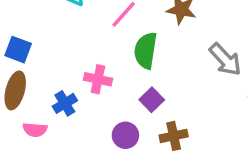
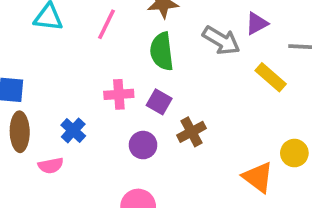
green semicircle: (146, 50) -> (162, 51), moved
pink cross: (98, 79) -> (119, 94), moved

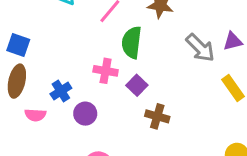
green semicircle: (162, 51) -> (132, 42), moved
brown cross: (192, 132) -> (157, 116), turned 30
purple circle: (143, 145) -> (85, 114), moved

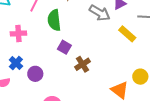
pink cross: (106, 71) -> (18, 33), moved
brown cross: (157, 116) -> (82, 64), turned -35

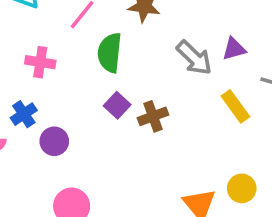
brown cross: (82, 64) -> (153, 116), moved

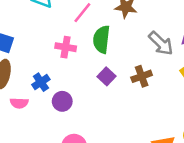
pink cross: (40, 62) -> (66, 47), moved
brown cross: (153, 116) -> (142, 76), moved

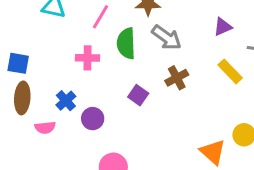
gray arrow: (161, 43) -> (167, 38), moved
purple square: (107, 76) -> (138, 95), moved

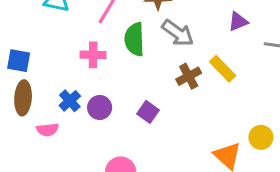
yellow rectangle: (230, 71) -> (223, 69), moved
purple square: (138, 95) -> (148, 112), moved
purple circle: (93, 119) -> (100, 107), moved

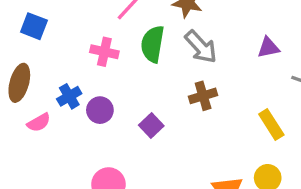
blue square: (19, 61) -> (34, 26), moved
yellow rectangle: (223, 69) -> (271, 125), moved
pink semicircle: (48, 130) -> (39, 123), turned -35

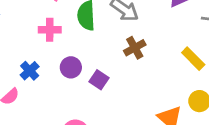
purple circle: (100, 110) -> (71, 67), moved

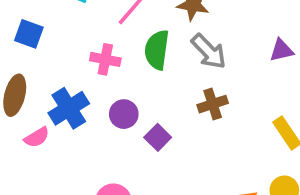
blue cross: (30, 71) -> (69, 108), size x1.5

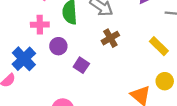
purple circle: (124, 114) -> (58, 46), moved

